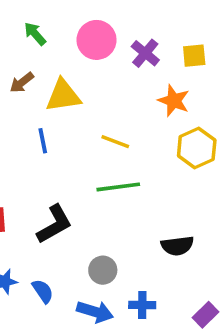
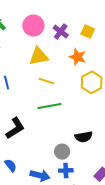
yellow square: (194, 56) -> (88, 32), turned 32
yellow triangle: (63, 96) -> (39, 56), moved
gray circle: (103, 270) -> (62, 152), moved

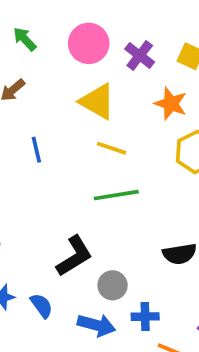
yellow triangle: (39, 56) -> (97, 101), turned 40
black L-shape: (15, 128) -> (74, 256), moved
gray circle: (62, 152) -> (113, 285), moved

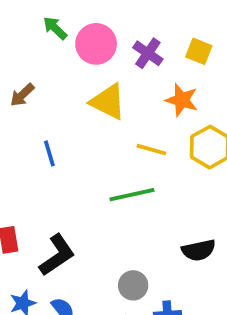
green arrow: (25, 39) -> (55, 28), moved
yellow line: (112, 148) -> (151, 150), moved
black L-shape: (74, 256) -> (57, 255), moved

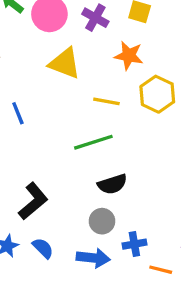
black semicircle: (199, 250) -> (112, 184), moved

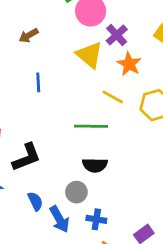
purple cross: (95, 18) -> (117, 35), moved
orange star: (129, 56) -> (129, 64), moved
blue semicircle: (43, 248) -> (35, 201), moved
blue arrow: (93, 258) -> (59, 219), turned 36

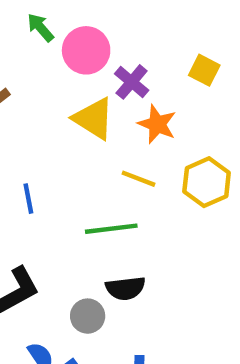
blue line: (38, 82) -> (28, 199), moved
gray circle: (76, 192) -> (88, 316), moved

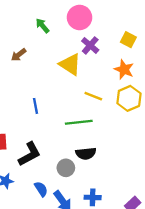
green arrow: (40, 28) -> (42, 26), moved
pink circle: (86, 50) -> (80, 17), moved
orange star: (157, 124) -> (124, 69), moved

